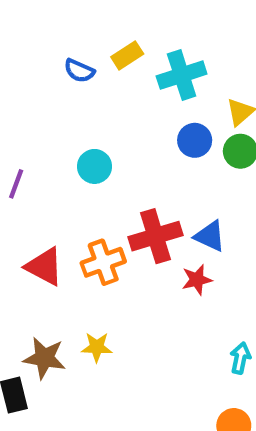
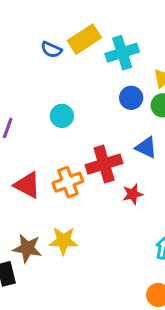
yellow rectangle: (127, 55) -> (84, 39), size x1.5
blue triangle: (210, 236) -> (146, 147), moved
yellow star: (97, 347) -> (63, 241), size x1.4

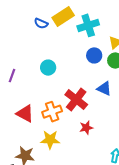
red cross: (104, 164) -> (76, 100), turned -35
red star: (133, 194) -> (86, 128), moved
yellow star: (63, 241) -> (50, 140), moved

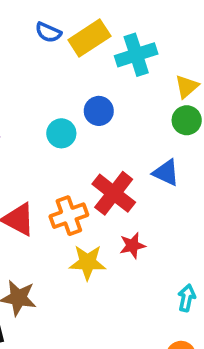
blue semicircle: (41, 23) -> (48, 32), moved
blue circle: (94, 55) -> (99, 111), moved
yellow star: (50, 140) -> (88, 262), moved

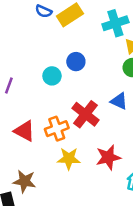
cyan cross: (136, 55) -> (115, 23), moved
red star: (132, 246) -> (108, 157), moved, size x1.5

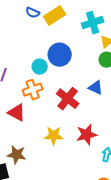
blue circle: (76, 62) -> (60, 55), size x1.5
orange cross: (57, 129) -> (33, 90), moved

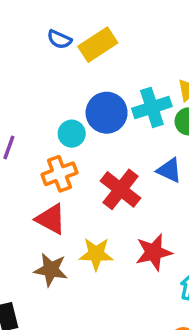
cyan cross: (93, 23) -> (152, 107), moved
red triangle: (17, 113) -> (51, 219), moved
brown star: (17, 155) -> (51, 270), moved

